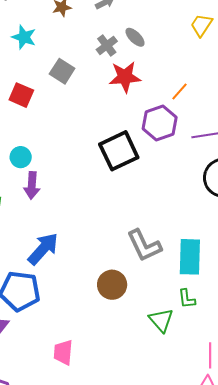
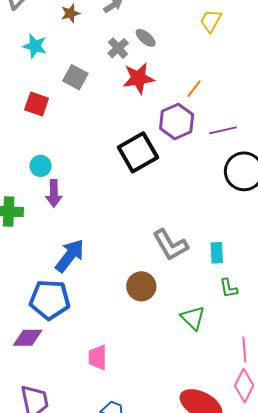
cyan rectangle: (190, 257) -> (217, 253), size x0.6
green L-shape: (187, 299) -> (228, 288), moved

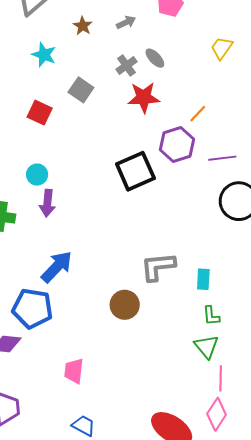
brown star: (70, 13) -> (83, 26), turned -30
gray L-shape: (170, 245) -> (158, 267), turned 108
green triangle: (193, 318) -> (206, 347), moved

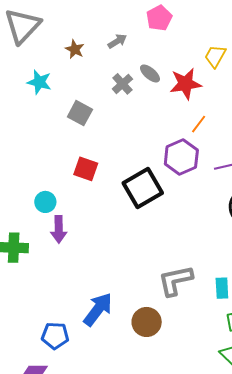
red star: (144, 98) -> (186, 84), moved
red square: (40, 113) -> (86, 169), moved
blue arrow: (57, 267) -> (98, 309), moved
blue pentagon: (32, 308) -> (55, 336), size x0.7

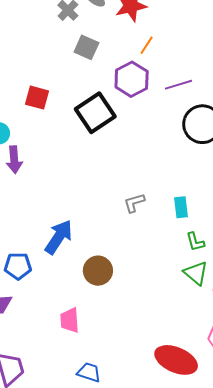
gray square: (80, 113) -> (86, 47), moved
gray L-shape: (175, 280) -> (134, 203), size x0.6
brown circle: (147, 322) -> (98, 271), moved

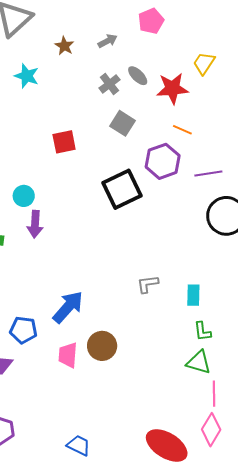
orange line: (147, 45) -> (182, 130), turned 72
red square: (37, 98) -> (64, 142), moved, turned -35
green triangle: (196, 273) -> (199, 362), turned -32
pink trapezoid: (70, 320) -> (68, 355), moved

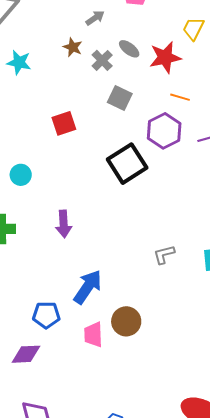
brown star: (64, 46) -> (73, 47), moved
cyan circle: (24, 196) -> (21, 175), moved
purple arrow: (35, 224) -> (64, 224), moved

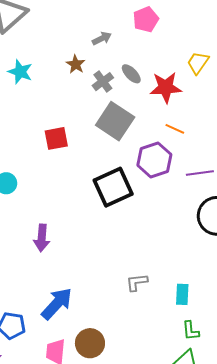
gray square: (120, 98) -> (115, 121), size x1.5

